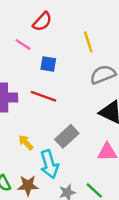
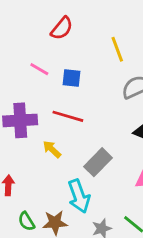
pink line: (23, 44) -> (39, 69), moved
yellow arrow: (26, 142) -> (52, 149), moved

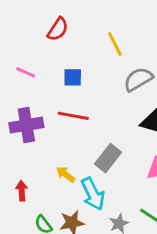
pink line: (39, 69) -> (26, 72), moved
yellow arrow: (52, 149) -> (65, 174), moved

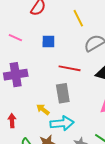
red line: (73, 116) -> (70, 68), moved
gray rectangle: (108, 158) -> (63, 93), moved, turned -48
cyan arrow: (93, 194) -> (62, 123), turned -70

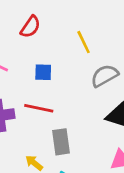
red line: (70, 68) -> (39, 108), moved

